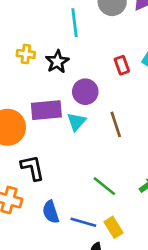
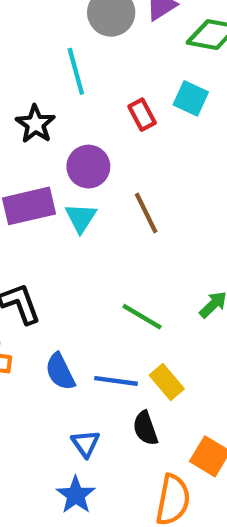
cyan line: (74, 23) -> (76, 71), moved

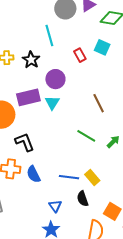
brown line: (146, 213) -> (99, 103), moved
green line: (142, 317) -> (86, 136), moved
blue semicircle: (60, 372) -> (33, 174), moved

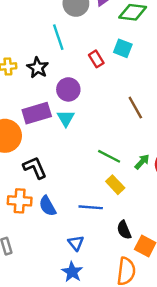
brown line: (99, 103) -> (135, 108), moved
yellow rectangle: (92, 177) -> (115, 185), moved
black semicircle: (83, 199) -> (124, 230), moved

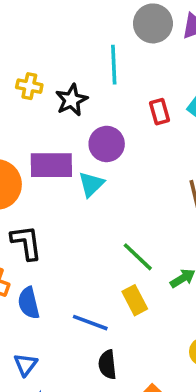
black semicircle: (124, 230) -> (107, 365), moved
blue triangle: (76, 243) -> (25, 365), moved

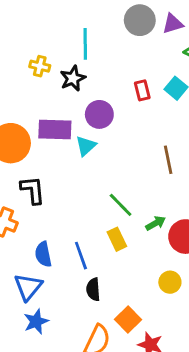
cyan line: (114, 65) -> (85, 44), moved
blue semicircle: (29, 303) -> (43, 254), moved
blue line: (90, 323) -> (81, 256), turned 48
blue triangle: (25, 365) -> (28, 287), size x1.5

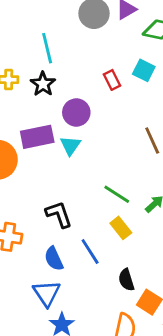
black L-shape: (33, 190) -> (59, 214), moved
black semicircle: (93, 289) -> (126, 280), moved

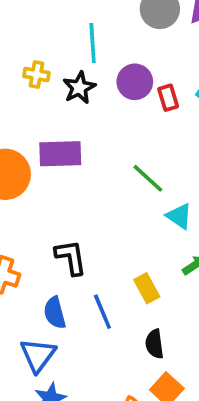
purple circle: (76, 112) -> (135, 82), moved
cyan triangle: (70, 146) -> (179, 216), moved, turned -40
green line: (117, 194) -> (148, 178), moved
black semicircle: (126, 280) -> (154, 344), moved

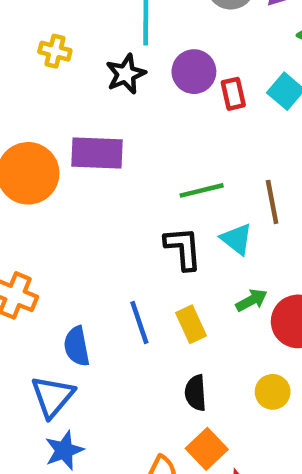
yellow cross: (36, 75) -> (55, 51), moved
green line: (148, 178) -> (202, 190), turned -60
black L-shape: (71, 257) -> (183, 248), moved
blue line: (102, 312) -> (139, 323), moved

